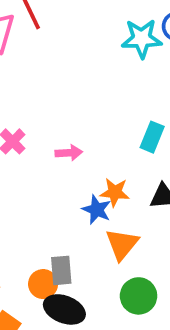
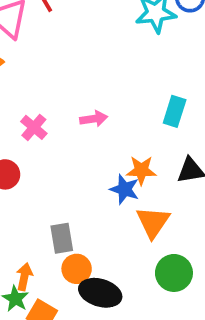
pink arrow: (69, 153) -> (94, 119), moved
gray rectangle: (61, 270) -> (62, 238), moved

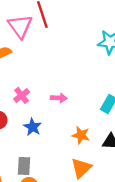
blue star: (125, 189) -> (33, 127), moved

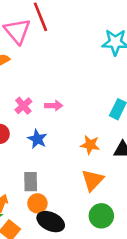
pink arrow: (59, 98) -> (54, 106), moved

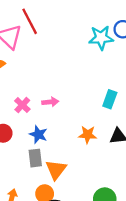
orange triangle: (93, 180) -> (56, 170), moved
gray rectangle: (31, 182) -> (35, 158), moved

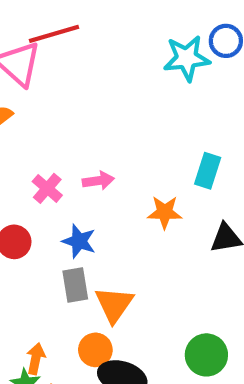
red line: (30, 21) -> (54, 34), turned -76
orange star: (88, 135) -> (165, 212), moved

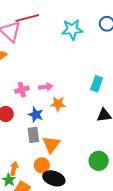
cyan star: (187, 58) -> (72, 29), moved
pink cross: (47, 188) -> (22, 90), turned 32
orange star: (165, 212) -> (58, 104), moved
green circle: (206, 355) -> (99, 161), moved

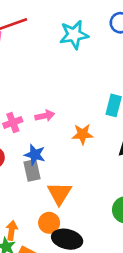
orange star: (58, 104) -> (83, 134), moved
gray rectangle: (33, 135) -> (32, 170), moved

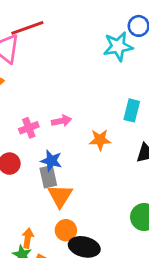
cyan star: (74, 35) -> (118, 46), moved
orange triangle: (59, 193) -> (60, 196), moved

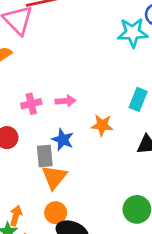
blue star: (51, 161) -> (63, 140), moved

